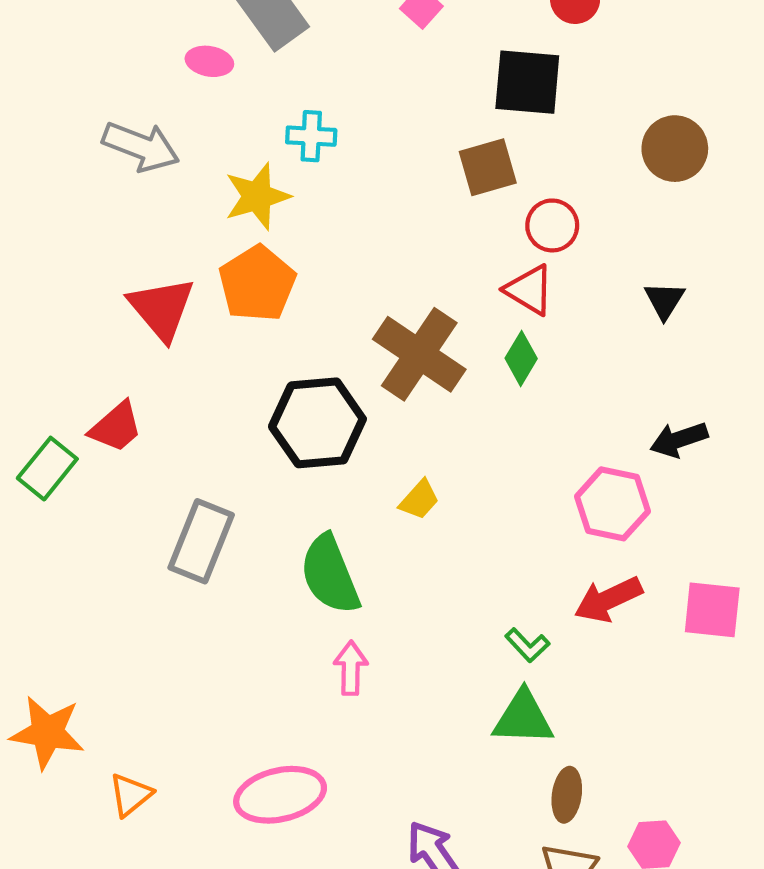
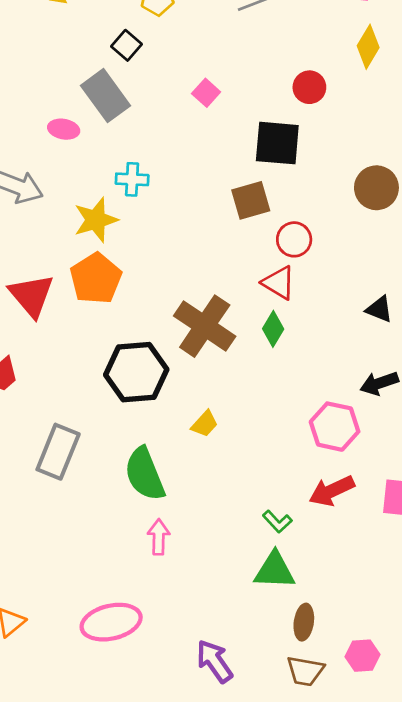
black triangle: (664, 300) -> (379, 309), moved, turned -40

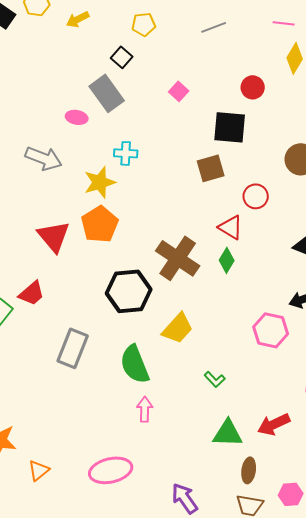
red circle: (294, 239) -> (256, 196), moved
yellow trapezoid: (205, 424) -> (178, 328), size x1.6
red arrow: (332, 491) -> (274, 424), moved
green L-shape: (277, 522) -> (215, 379), moved

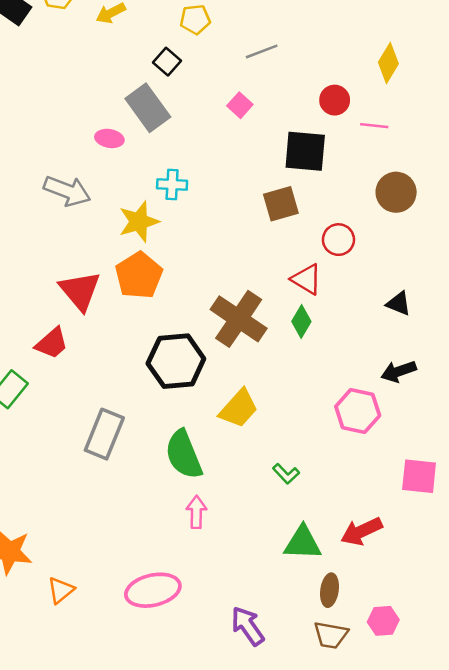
pink line: (284, 23) -> (374, 126), moved
gray line: (214, 27) -> (262, 51), moved
red trapezoid: (32, 293) -> (52, 343), moved

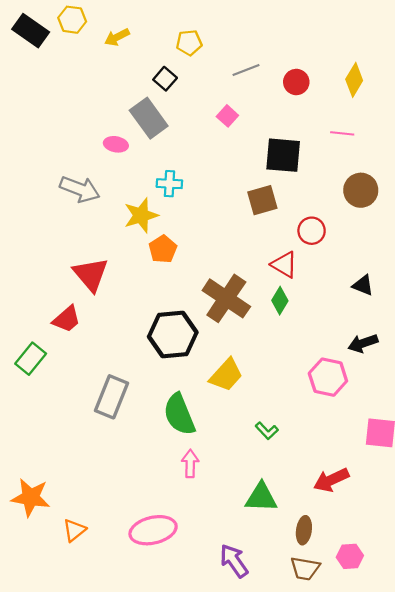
red circle: (335, 100) -> (296, 82), moved
orange pentagon: (139, 275) -> (163, 249), moved, size x0.7
green triangle: (303, 543) -> (261, 497), moved

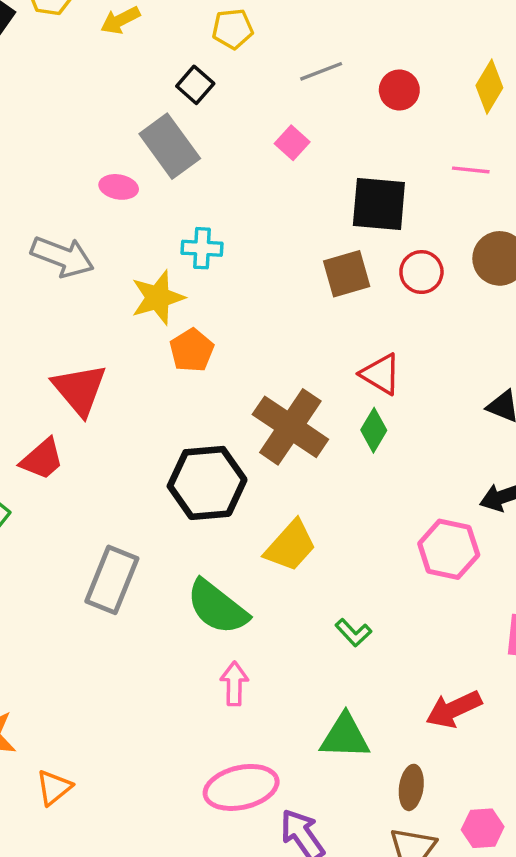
red circle: (312, 231) -> (421, 272), moved
green semicircle: (179, 414) -> (217, 607), turned -30
pink ellipse: (153, 530) -> (241, 787), moved

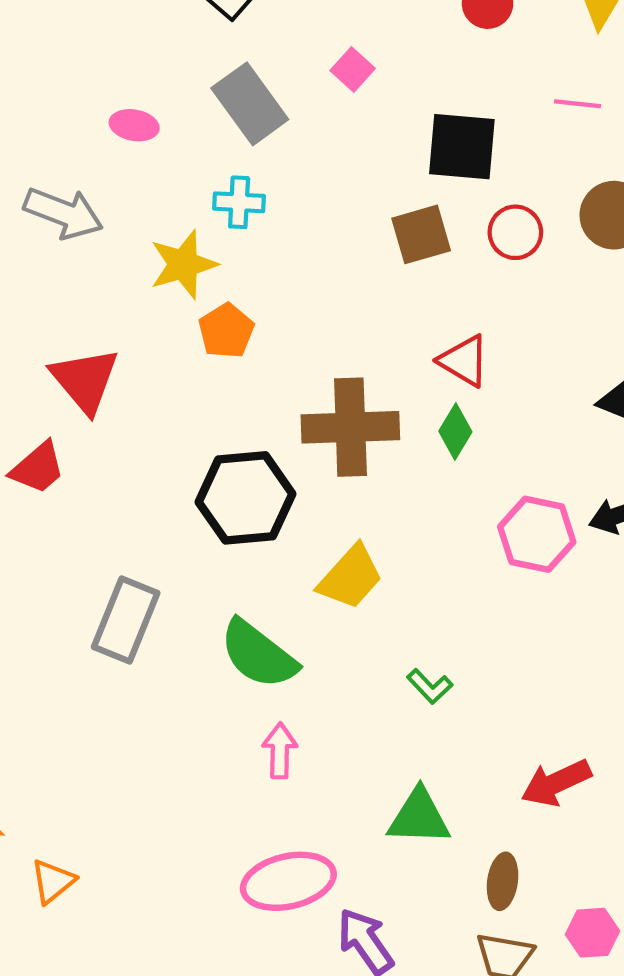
gray rectangle: (170, 146) -> (250, 104), moved
brown cross: (290, 427) -> (350, 427), turned -36
pink hexagon: (449, 549) -> (537, 534), moved

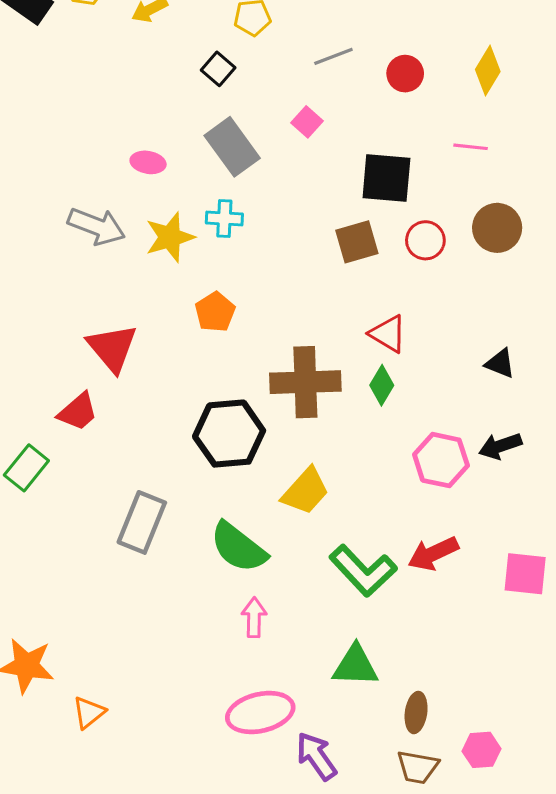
yellow star: (183, 264) -> (170, 237), moved
green L-shape: (430, 686) -> (363, 571), size x2.0
red arrow: (556, 783) -> (433, 554), moved

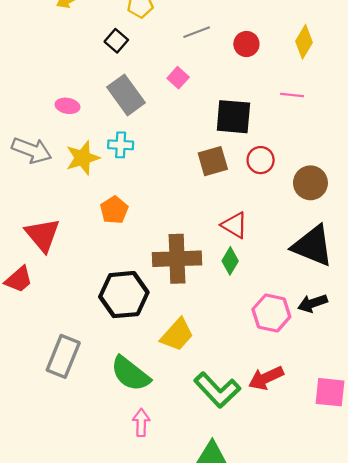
brown circle: (497, 228) -> (310, 183), moved
black triangle: (500, 363) -> (313, 246), size x2.0

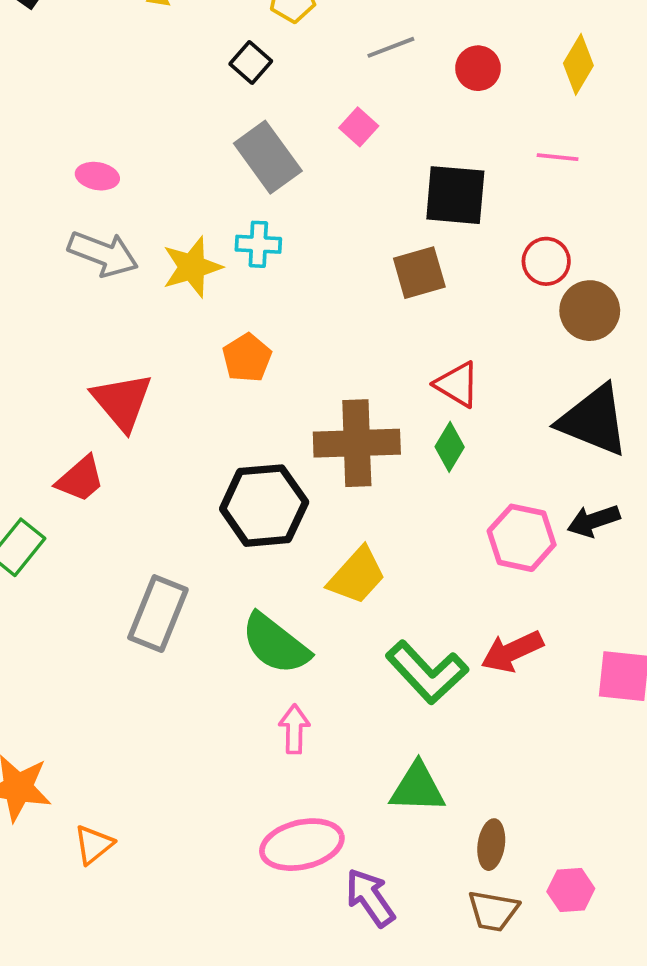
pink ellipse: (67, 106) -> (97, 176), moved
red circle: (261, 160) -> (546, 261), moved

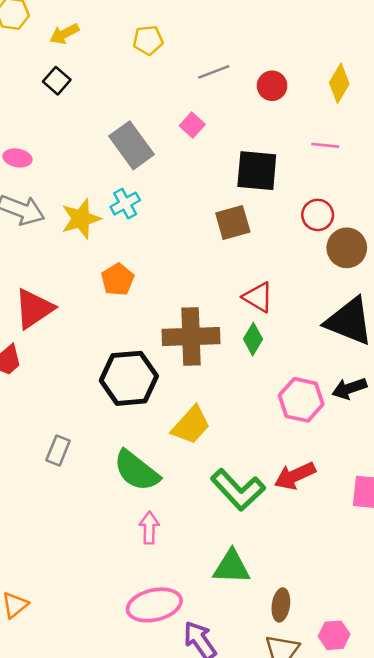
black square: (251, 62) -> (57, 81), moved
cyan cross: (258, 244) -> (125, 204), turned -32
red triangle: (122, 401) -> (34, 309), turned 36
gray rectangle: (158, 614) -> (58, 450), size x0.6

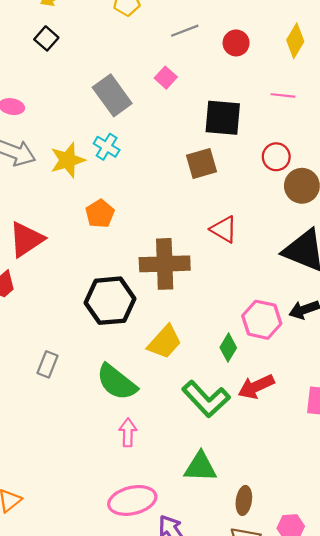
cyan cross: (125, 204) -> (107, 147), turned -30
green diamond: (253, 339) -> (228, 348), moved

